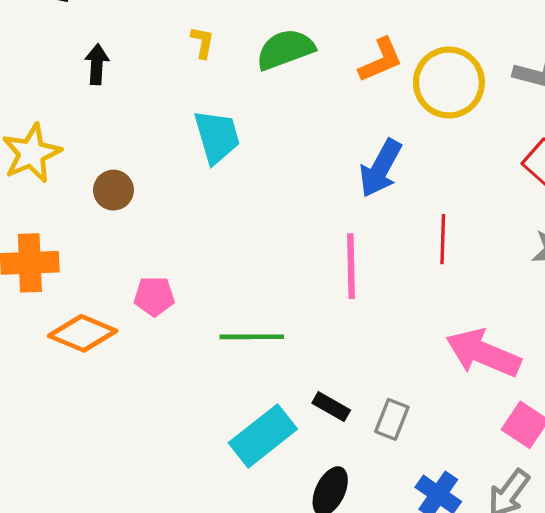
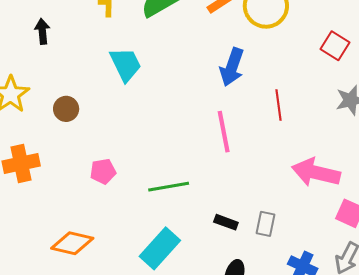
orange diamond: (83, 333) -> (72, 243), moved
cyan rectangle: (263, 436) -> (160, 248), moved

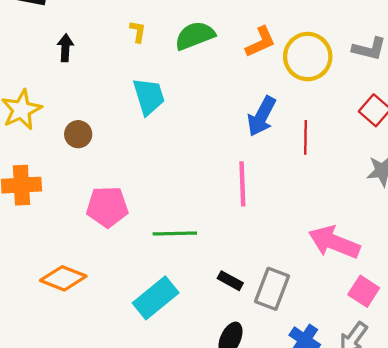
red line: (279, 105) -> (305, 137), moved
pink pentagon: (103, 171) -> (107, 207), size x1.5
gray rectangle: (266, 224) -> (272, 289), size x1.5

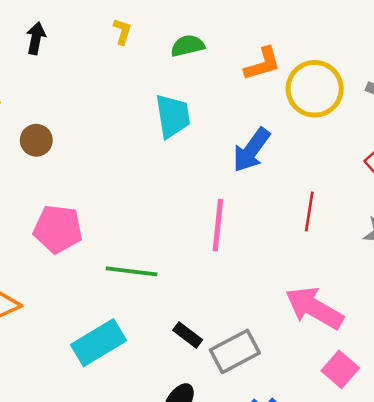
green semicircle: (195, 36) -> (188, 46), size x0.7
cyan trapezoid: (149, 96) -> (173, 116), moved
red line: (305, 137) -> (309, 212), moved
gray rectangle: (272, 289) -> (235, 351), turned 33

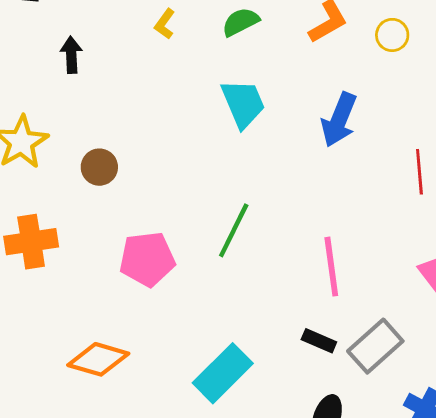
yellow L-shape: (122, 32) -> (165, 24), turned -148
yellow circle: (315, 89) -> (392, 35), size x0.5
pink line: (218, 225) -> (331, 267), moved
green line: (131, 271) -> (234, 230), moved, turned -57

